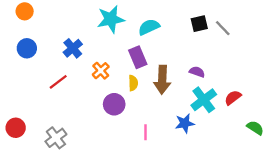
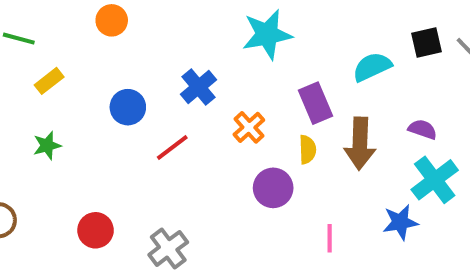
cyan semicircle: (149, 27) -> (372, 67), moved
blue circle: (27, 48) -> (128, 107), moved

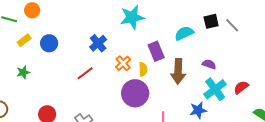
orange circle: (112, 20) -> (32, 10), moved
blue circle: (128, 107) -> (49, 43), moved
yellow semicircle: (307, 150) -> (143, 69), moved
purple circle: (273, 188) -> (135, 93), size x1.4

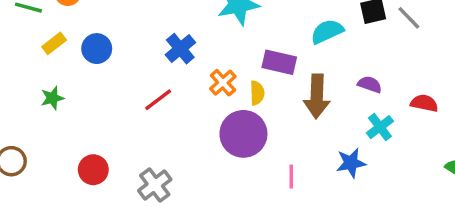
purple rectangle: (156, 51) -> (279, 62), turned -54
red semicircle: (241, 87) -> (424, 103), moved, turned 49
cyan cross: (215, 89) -> (380, 127), size x0.7

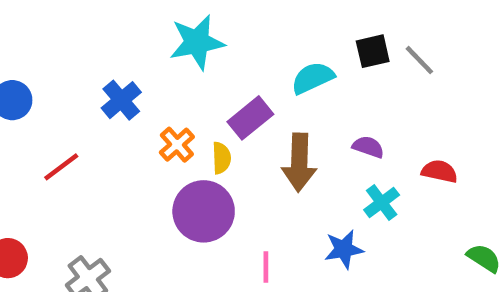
purple rectangle: (279, 62) -> (250, 118), turned -52
red line: (158, 100) -> (61, 167), moved

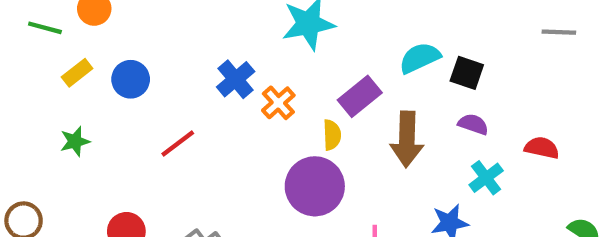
black square: (373, 51) -> (467, 73), moved, turned 32
gray line: (419, 60) -> (559, 32), moved, turned -44
orange cross: (177, 145) -> (278, 103), moved

